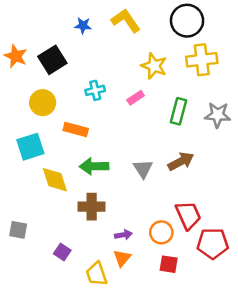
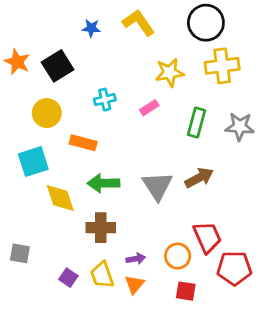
yellow star: (154, 66) -> (170, 73), turned -30
gray triangle: (143, 169) -> (157, 186), size x1.4
yellow trapezoid: (96, 274) -> (102, 275), moved

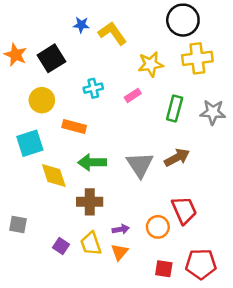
yellow L-shape: (139, 23) -> (112, 33), moved
red pentagon: (234, 268) -> (201, 264), moved
red square: (186, 291) -> (164, 269), moved

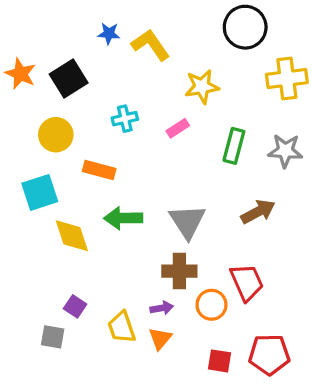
yellow cross: (197, 58) -> (287, 79), moved
brown arrow: (177, 158) -> (258, 212), moved
brown cross: (90, 202) -> (179, 271), moved
gray square: (18, 225) -> (53, 337), moved
purple square: (61, 246) -> (75, 306), moved

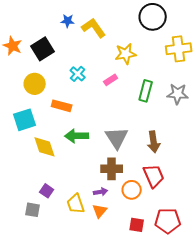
cyan cross: (125, 119) -> (78, 74), turned -35
brown arrow: (258, 212) -> (154, 142), moved, turned 110

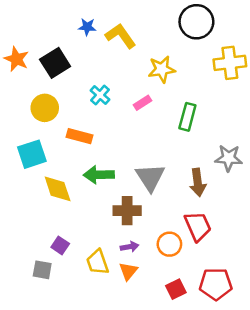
gray star: (178, 94) -> (229, 158), moved
brown cross: (112, 169) -> (127, 211), moved
red square: (137, 225) -> (176, 289), turned -35

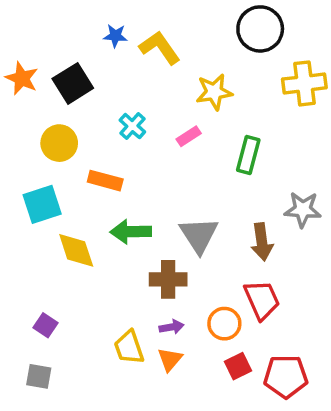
purple square: (60, 245) -> (46, 325), moved
gray square: (42, 270) -> (39, 376), moved
red square: (176, 289) -> (238, 366), moved

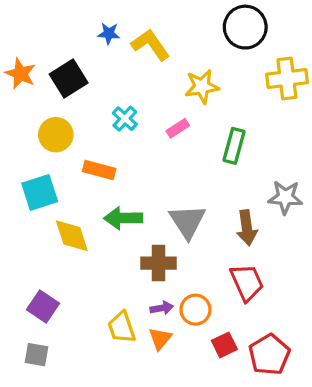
orange circle: (224, 324) -> (195, 310), moved
purple square: (46, 325) -> (43, 306), size x1.4
red pentagon: (286, 376) -> (269, 355), turned -30

